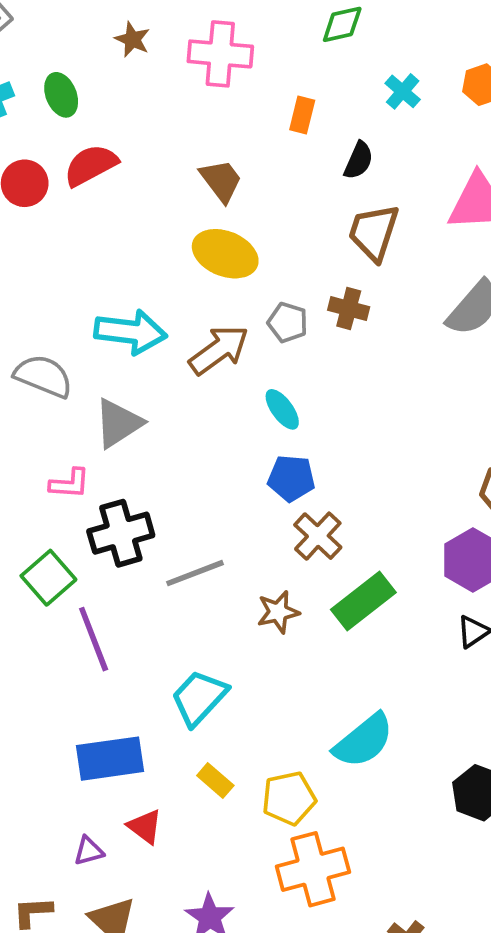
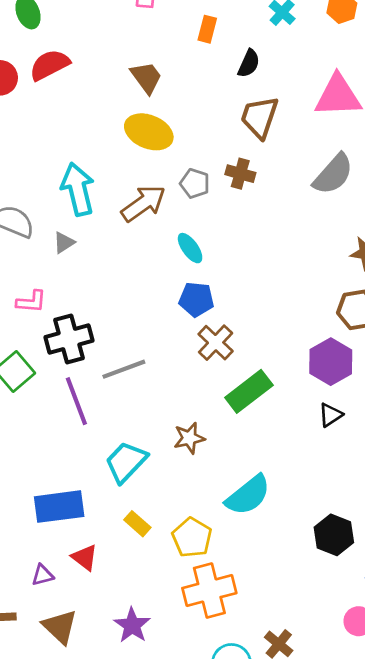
cyan arrow: (131, 332) -> (78, 189), turned -111
gray triangle: (118, 423) -> (64, 242), moved, size x0.6
brown star: (278, 612) -> (189, 438), moved
purple line: (94, 639) -> (76, 401), moved
yellow pentagon: (289, 798) -> (192, 538), turned -30

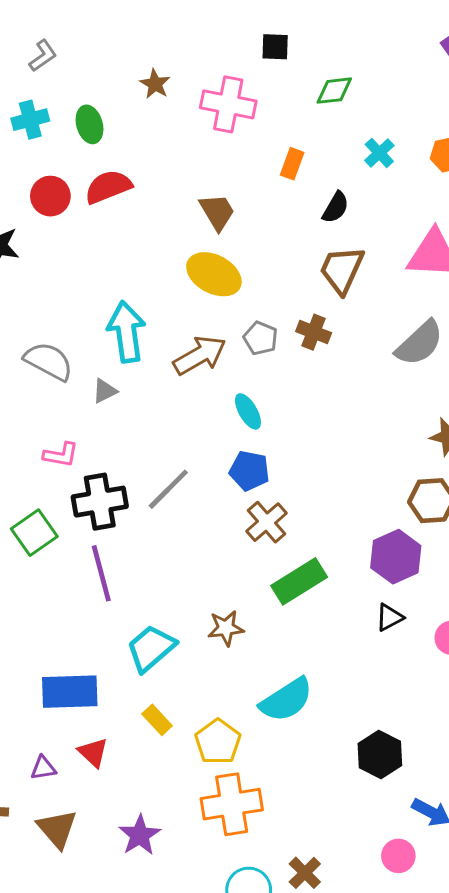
gray line: (124, 369) -> (168, 489), moved, turned -30

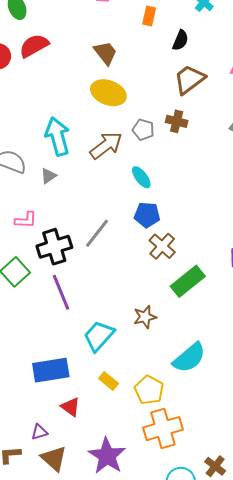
brown trapezoid: (342, 270) -> (189, 79), turned 36
purple triangle: (43, 768) -> (39, 432), moved
purple star: (140, 835) -> (107, 456), size x1.4

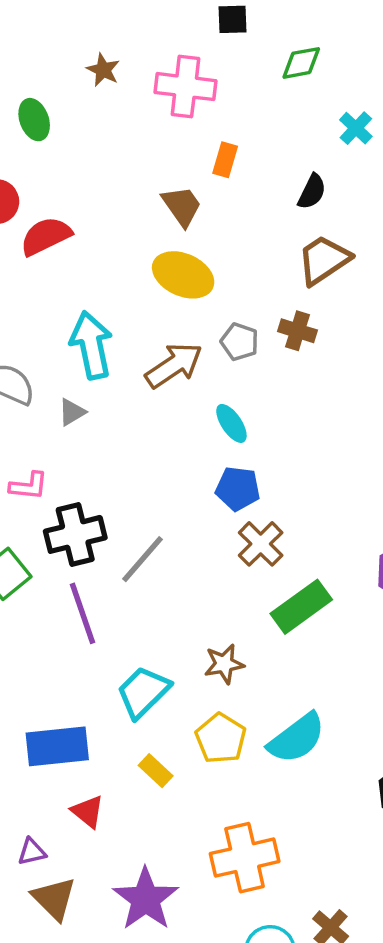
orange rectangle: (149, 16) -> (225, 160), moved
red semicircle: (34, 46) -> (46, 236), moved
gray line: (97, 233) -> (143, 559), moved
yellow pentagon: (149, 390) -> (221, 738), moved

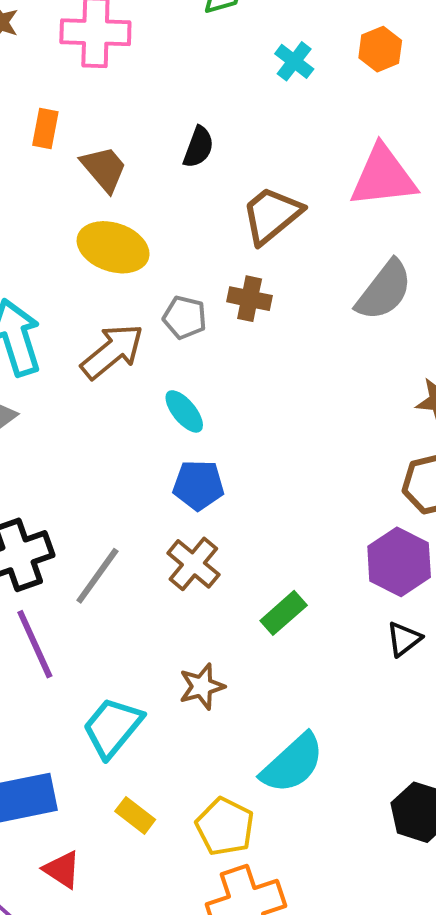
orange rectangle: (225, 160) -> (45, 128), moved
black semicircle: (312, 192) -> (198, 147), moved
brown cross: (261, 544) -> (193, 564), moved
green rectangle: (301, 607) -> (284, 613), size x0.7
yellow pentagon: (221, 738) -> (225, 827), moved

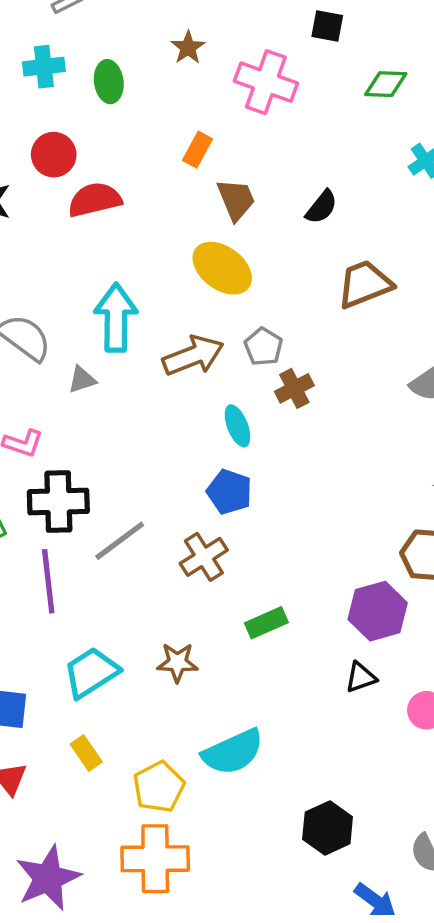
brown cross: (250, 299) -> (294, 388), moved, turned 33

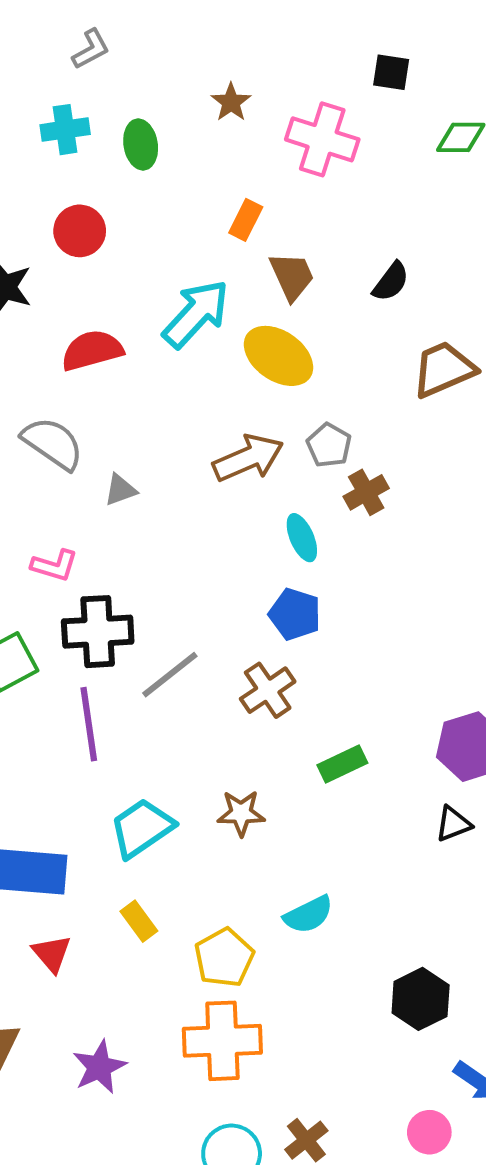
red semicircle: (95, 200) -> (92, 350), moved
cyan arrow: (116, 318) -> (196, 314), moved, turned 44
cyan semicircle: (233, 752) -> (308, 915), size x0.7
purple star: (48, 878) -> (99, 1067), size x0.7

